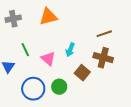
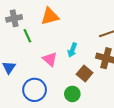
green line: (25, 50) -> (27, 36), moved
green circle: (59, 87) -> (72, 94), moved

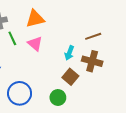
cyan arrow: (72, 50) -> (69, 53), moved
pink triangle: (50, 59) -> (35, 44), moved

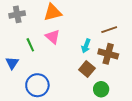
green line: (12, 38) -> (30, 45), moved
green circle: (58, 98) -> (101, 89), moved

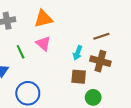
brown square: (87, 69) -> (79, 77), turned -35

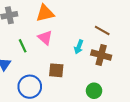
brown line: (101, 36) -> (102, 31), turned 49
brown square: (79, 77) -> (56, 70), moved

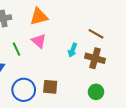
brown square: (56, 70) -> (50, 87), moved
green circle: (94, 91) -> (96, 92), moved

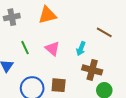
pink triangle: (39, 41) -> (52, 49), moved
brown cross: (95, 58) -> (92, 70), moved

